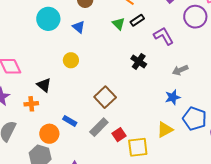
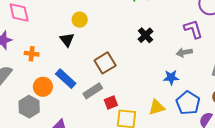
purple L-shape: (164, 36) -> (193, 29), moved
black triangle: (44, 85) -> (67, 40), moved
blue rectangle: (70, 121) -> (66, 79), size x1.5

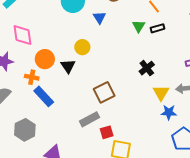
blue rectangle: (66, 79) -> (44, 96), moved
orange circle: (43, 87) -> (45, 59), moved
yellow triangle: (157, 107) -> (161, 93), moved, turned -48

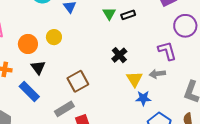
orange circle: (45, 59) -> (28, 44), moved
black triangle: (68, 66) -> (38, 67), moved
blue rectangle: (44, 96) -> (29, 91), moved

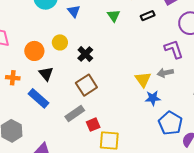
black rectangle: (128, 15) -> (148, 16), moved
black cross: (119, 55) -> (85, 54), moved

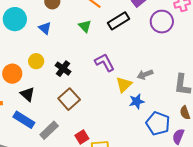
black rectangle: (148, 16) -> (119, 21), size x1.5
purple L-shape: (174, 49) -> (105, 62), moved
yellow triangle: (143, 79) -> (124, 85), turned 30
gray rectangle: (75, 113) -> (49, 130), moved

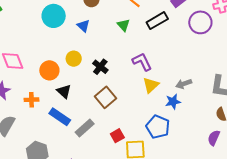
gray arrow: (145, 74) -> (184, 84), moved
yellow triangle: (124, 85) -> (151, 85), moved
blue pentagon: (158, 123) -> (158, 127), moved

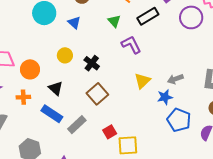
purple L-shape: (142, 62) -> (131, 45), moved
orange circle: (49, 70) -> (30, 69), moved
blue pentagon: (158, 127) -> (179, 120), moved

